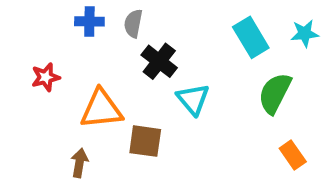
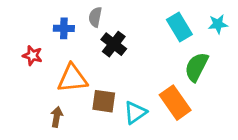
blue cross: (89, 21) -> (64, 28), moved
red star: (46, 77) -> (32, 56), turned 30
cyan triangle: (193, 99) -> (135, 113), moved, turned 35
orange rectangle: (293, 155) -> (175, 103), moved, size x1.6

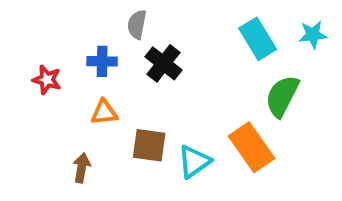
blue cross: (64, 28) -> (102, 61), moved
orange triangle: (72, 78) -> (104, 112), size x0.6

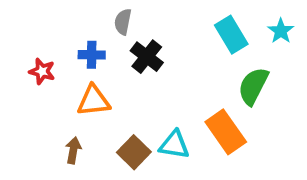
cyan star: (313, 35) -> (281, 31), turned -30
orange triangle: (104, 112) -> (93, 101), size x1.4
brown square: (149, 145) -> (134, 152), moved, turned 36
cyan triangle: (194, 162) -> (174, 145), turned 44

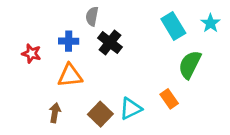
orange rectangle: (226, 132) -> (169, 99), size x0.6
cyan triangle: (174, 145) -> (131, 109), turned -35

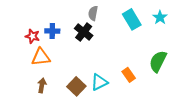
gray semicircle: (92, 16) -> (93, 13), moved
red star: (31, 54) -> (32, 36), moved
green semicircle: (190, 65) -> (158, 61), moved
orange triangle: (70, 76) -> (41, 57), moved

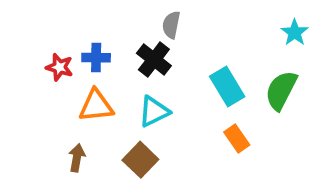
cyan rectangle: (132, 19) -> (227, 86), moved
orange triangle: (41, 57) -> (96, 106), moved
green semicircle: (158, 61) -> (281, 90), moved
cyan triangle: (99, 82) -> (154, 112), moved

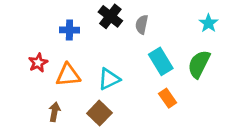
gray semicircle: (171, 25) -> (142, 25), moved
blue cross: (96, 58) -> (69, 30), moved
black cross: (154, 60) -> (110, 16), moved
red star: (59, 67) -> (38, 63), moved, turned 30

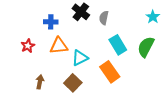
orange triangle: (68, 75) -> (59, 46), moved
orange rectangle: (168, 98) -> (110, 72), moved, size x1.5

